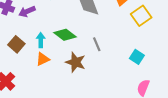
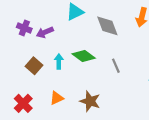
orange triangle: (43, 59) -> (57, 98), moved
brown star: (76, 62) -> (90, 101), moved

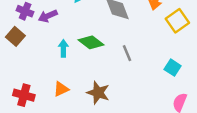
brown square: (34, 66) -> (15, 36), moved
red cross: (23, 103) -> (24, 95), turned -30

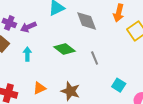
cyan arrow: (63, 48) -> (27, 54), moved
cyan square: (173, 68) -> (119, 85), moved

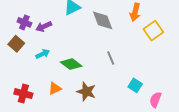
green diamond: (64, 49) -> (71, 64), moved
cyan arrow: (27, 54) -> (43, 54), turned 64

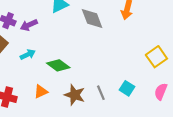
yellow square: (153, 31) -> (156, 57), moved
gray line: (111, 58) -> (101, 93), moved
pink semicircle: (155, 100) -> (161, 92), moved

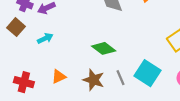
green diamond: (58, 65) -> (104, 48), moved
cyan square: (127, 88) -> (147, 73), size x1.6

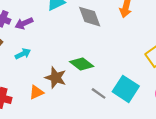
gray line: (120, 78) -> (99, 93), turned -32
brown star: (94, 80) -> (56, 78), moved

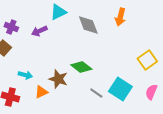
purple arrow: (24, 23) -> (39, 31), moved
cyan arrow: (23, 54) -> (25, 75), moved, turned 40

